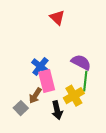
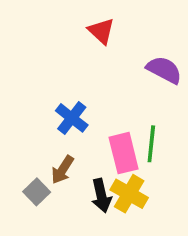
purple semicircle: (81, 62) -> (164, 70), moved
pink rectangle: (47, 81) -> (124, 153), moved
yellow cross: (74, 96) -> (129, 194), moved, turned -30

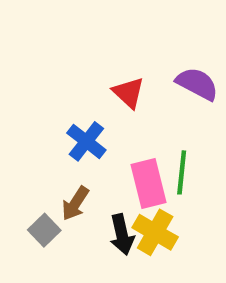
red triangle: (101, 31) -> (128, 93), moved

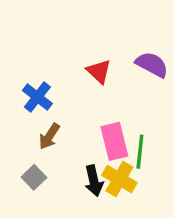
blue cross: (86, 141) -> (37, 97), moved
green line: (182, 172) -> (140, 152), moved
brown arrow: (75, 203) -> (49, 136), moved

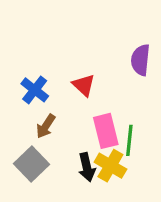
purple semicircle: (152, 64) -> (140, 60), turned -112
red triangle: (99, 71) -> (84, 85), moved
gray square: (34, 177) -> (32, 164), size x1.5

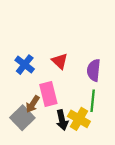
purple semicircle: (140, 60) -> (94, 70), moved
brown arrow: (46, 126) -> (33, 104), moved
pink rectangle: (106, 131) -> (48, 94), moved

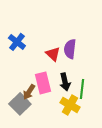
blue cross: (25, 65) -> (17, 42), moved
purple semicircle: (94, 70) -> (70, 49), moved
black arrow: (62, 120) -> (65, 82), moved

